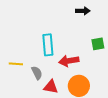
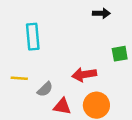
cyan rectangle: (48, 45) -> (33, 37), moved
gray semicircle: (37, 73) -> (45, 89), turned 72

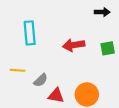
black arrow: (101, 13) -> (102, 12), moved
red arrow: (84, 75) -> (74, 45), moved

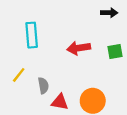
yellow line: (18, 70) -> (19, 75), turned -56
gray semicircle: (41, 80) -> (43, 86), turned -56

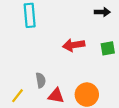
cyan rectangle: (32, 35) -> (30, 15), moved
yellow line: (19, 75) -> (18, 96), moved

